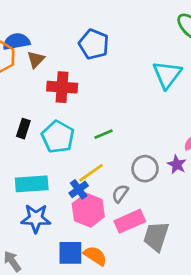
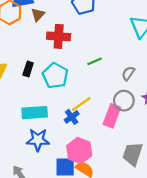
green line: (104, 134) -> (94, 61), moved
gray semicircle: (120, 194) -> (128, 73), moved
pink hexagon: (88, 210) -> (79, 151), moved
pink rectangle: (130, 221) -> (112, 116), moved, turned -45

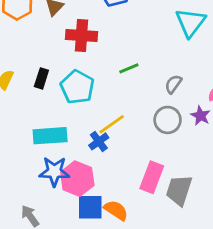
pink rectangle: (112, 116) -> (152, 177), moved
pink hexagon: (79, 151) -> (77, 179), moved

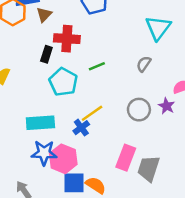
green line: (129, 68) -> (97, 66), moved
black rectangle: (41, 78) -> (46, 54), moved
gray semicircle: (173, 84) -> (144, 64), moved

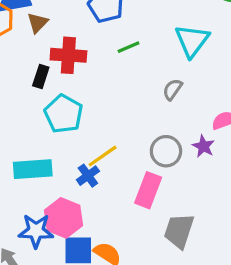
green line: (97, 66) -> (129, 47), moved
blue star: (44, 153) -> (36, 231), moved
pink rectangle: (126, 158) -> (148, 190), moved

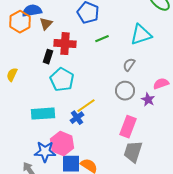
cyan triangle: (192, 41) -> (141, 35), turned 35
gray circle: (166, 151) -> (125, 91), moved
pink rectangle: (148, 190) -> (128, 127), moved

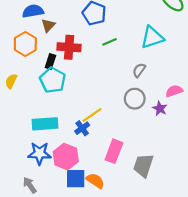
orange hexagon: (20, 22) -> (25, 44), moved
cyan pentagon: (62, 80) -> (53, 80), moved
pink rectangle: (128, 127) -> (114, 151), moved
blue star: (45, 152) -> (40, 153), moved

